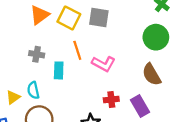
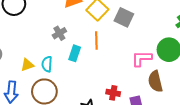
gray cross: (37, 54) -> (59, 33), turned 32
pink L-shape: (103, 64) -> (142, 58), moved, turned 135

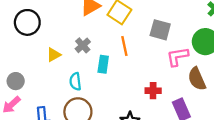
gray square: (124, 17) -> (160, 30), moved
yellow triangle: (27, 65) -> (54, 55), moved
red cross: (113, 93) -> (153, 91), moved

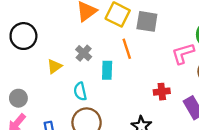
gray square: (160, 30) -> (147, 21), moved

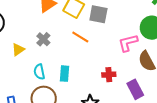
orange line: (127, 49) -> (80, 37), turned -42
cyan rectangle: (107, 70) -> (65, 74), moved

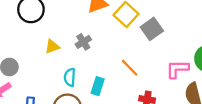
gray square: (98, 14) -> (152, 29), turned 30
orange line: (80, 37) -> (130, 68), moved

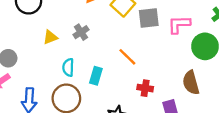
gray square: (152, 29) -> (149, 18), turned 30
pink L-shape: (177, 69) -> (179, 24), moved

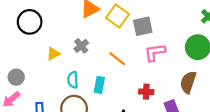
pink L-shape: (179, 24) -> (155, 52), moved
orange line: (127, 57) -> (117, 59), moved
brown semicircle: (191, 83) -> (188, 82), turned 40

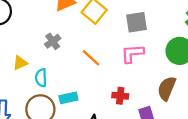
gray square: (143, 26) -> (137, 22), moved
yellow triangle: (53, 54) -> (20, 63), moved
cyan rectangle: (99, 85) -> (68, 98), moved, turned 63

